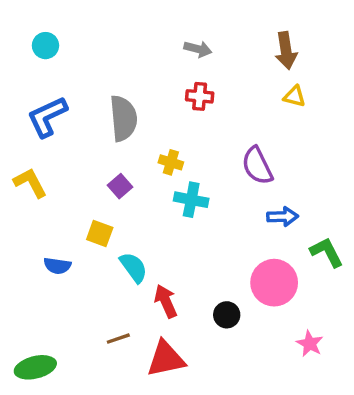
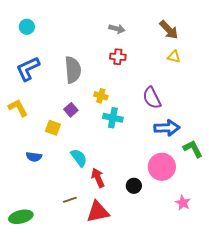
brown arrow: (286, 51) -> (169, 30), turned -35
blue arrow: (283, 217) -> (167, 128), size x1.4
yellow square: (100, 234) -> (53, 128), moved

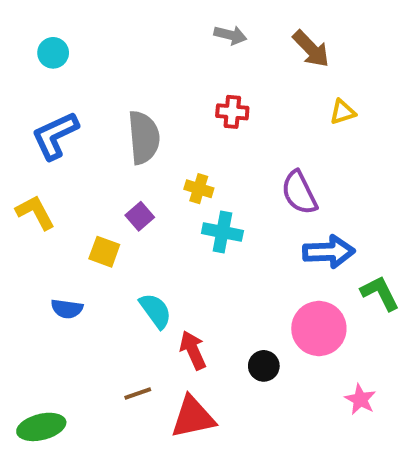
gray arrow: (117, 29) -> (230, 35), moved
brown arrow: (169, 30) -> (311, 49), moved
yellow triangle: (174, 57) -> (343, 112), turned -32

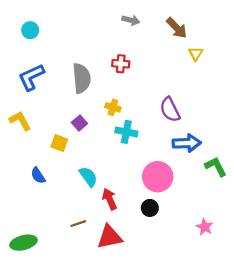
red cross: (232, 112) -> (121, 64), moved
yellow triangle: (343, 112) -> (196, 54), moved, turned -40
blue semicircle: (67, 309) -> (38, 176), turned 48
pink circle: (319, 328) -> (158, 177), moved

